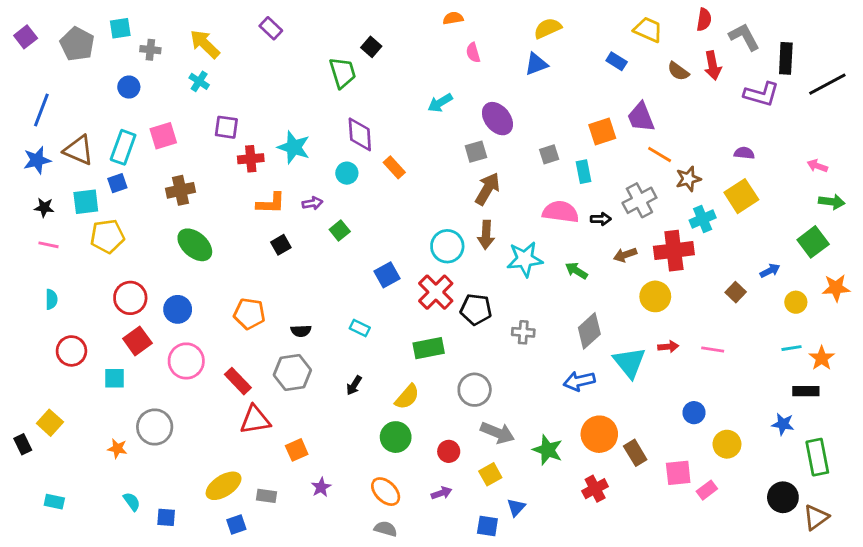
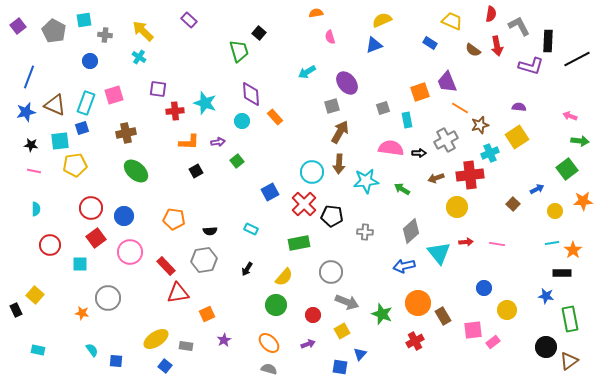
blue square: (236, 525) -> (165, 366), turned -32

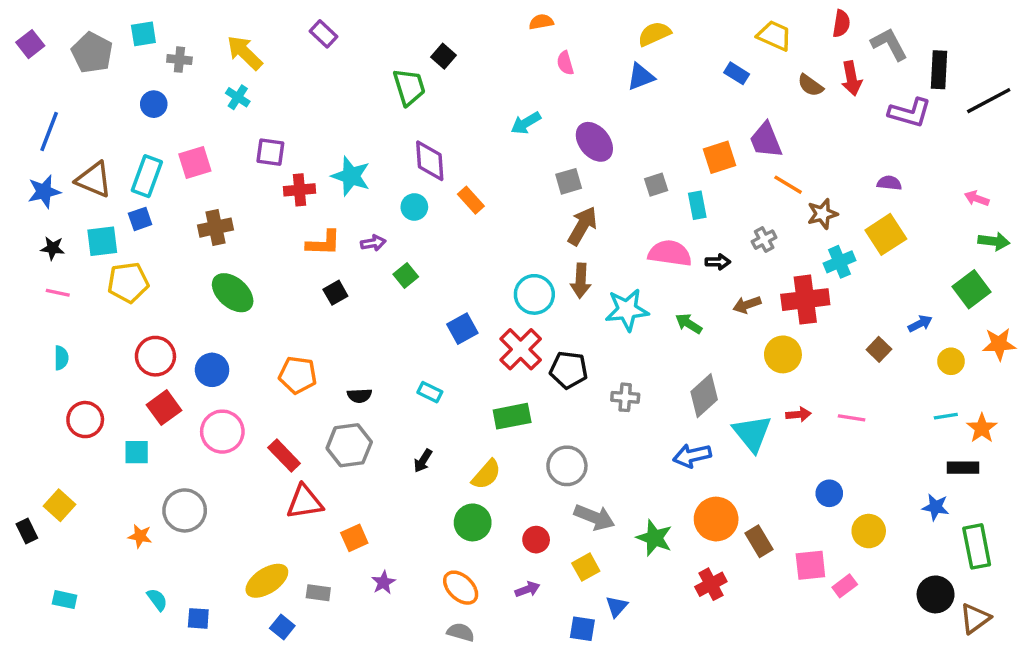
gray cross: (446, 140) -> (764, 240), size x0.6

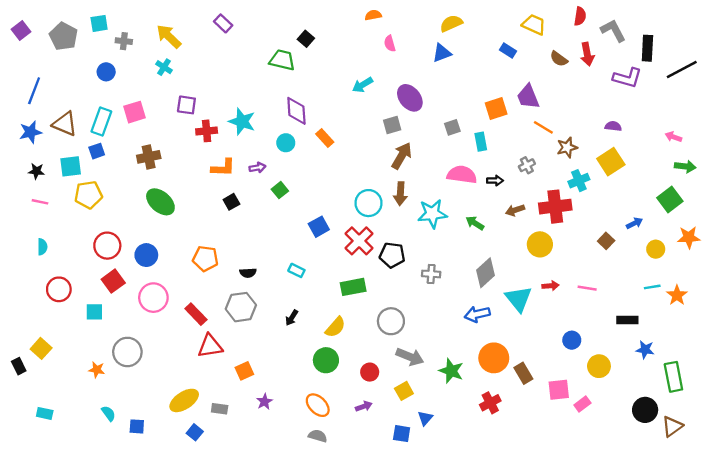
green trapezoid: (409, 87) -> (282, 60), turned -60
black rectangle: (963, 468) -> (627, 320), moved

